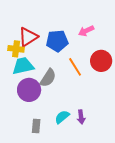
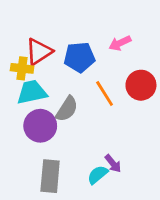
cyan semicircle: (62, 117) -> (98, 175), moved
purple arrow: (81, 117) -> (113, 164), turned -32
gray rectangle: (36, 126) -> (50, 176), size x1.6

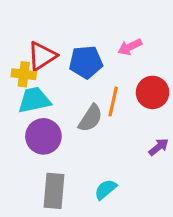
orange line: (105, 94) -> (113, 102), turned 44
gray semicircle: (67, 109) -> (90, 118), moved
purple arrow: (113, 164) -> (159, 147), moved, turned -90

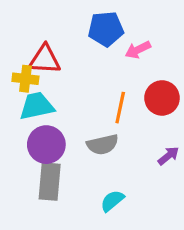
red triangle: (42, 56) -> (45, 59), turned 36
blue pentagon: (86, 62) -> (106, 29), moved
gray semicircle: (90, 118) -> (103, 145), moved, turned 44
gray rectangle: (54, 191) -> (50, 182), moved

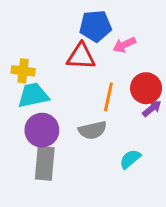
red triangle: (45, 59) -> (81, 56), moved
purple arrow: (168, 156) -> (152, 108), moved
cyan semicircle: (112, 201) -> (130, 159), moved

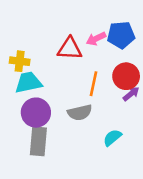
blue pentagon: (95, 26) -> (121, 35), moved
pink arrow: (124, 45) -> (96, 39), moved

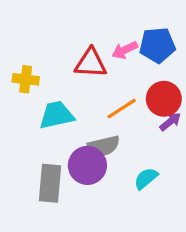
cyan trapezoid: (28, 82) -> (57, 115), moved
orange line: (94, 84) -> (122, 109), turned 45
purple circle: (36, 113) -> (87, 165), moved

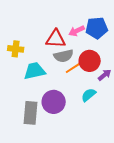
red circle: (164, 99) -> (90, 61), moved
gray semicircle: (104, 146) -> (64, 56), moved
cyan semicircle: (146, 178) -> (89, 95), moved

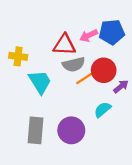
cyan trapezoid: (35, 71) -> (40, 82), turned 70
purple circle: (54, 102) -> (71, 130), moved

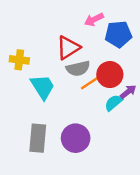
pink arrow: (89, 36) -> (94, 19), moved
red triangle: (64, 45) -> (68, 48), turned -35
cyan semicircle: (102, 110) -> (114, 103), moved

